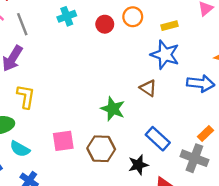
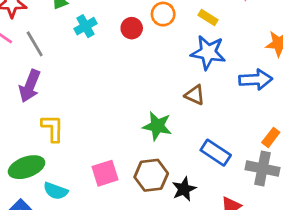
yellow rectangle: (169, 26) -> (208, 18), turned 56
black star: (138, 165) -> (184, 189), moved

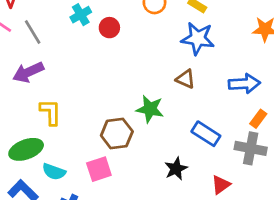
red circle: (132, 28) -> (109, 28), moved
blue arrow: (256, 80) -> (244, 84), moved
purple arrow: (30, 86) -> (28, 72), turned 44
pink square: (105, 173) -> (99, 169), moved
brown hexagon: (151, 175) -> (117, 134), moved

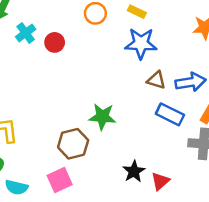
brown triangle: (185, 79) -> (156, 80), moved
blue rectangle: (206, 134) -> (170, 114), moved
red triangle: (221, 185) -> (160, 181), moved

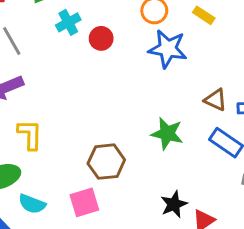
blue star: (141, 44) -> (168, 49), moved
green star: (102, 117) -> (167, 134), moved

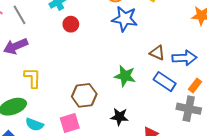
red circle: (101, 38) -> (71, 24), moved
black star: (174, 204) -> (119, 117), moved, turned 30

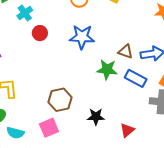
blue star: (125, 19) -> (82, 37), moved
green star: (125, 76) -> (107, 70), moved

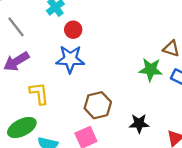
blue star: (82, 37) -> (70, 59), moved

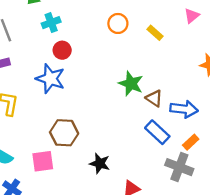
green star: (151, 69) -> (131, 84), moved

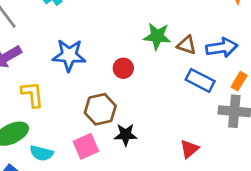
red circle: (62, 50) -> (123, 68), moved
black star: (100, 163) -> (126, 135), moved

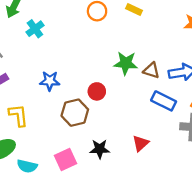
blue star: (69, 55) -> (50, 81), size x0.7
brown hexagon: (100, 109) -> (75, 113), moved
red triangle: (189, 149) -> (141, 143), moved

